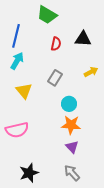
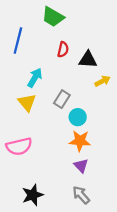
black triangle: (83, 39) -> (88, 60), moved
cyan arrow: (17, 61) -> (35, 78), moved
gray rectangle: (55, 78) -> (62, 99), moved

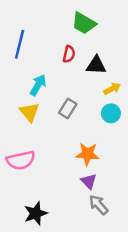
green trapezoid: (53, 17) -> (84, 23), moved
cyan circle: (78, 117) -> (111, 113), moved
gray arrow: (81, 195) -> (99, 205), moved

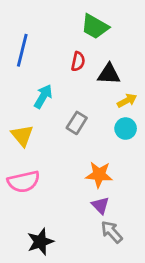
yellow triangle: (29, 112) -> (22, 136), moved

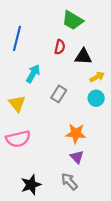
gray arrow: (112, 232) -> (69, 182), moved

